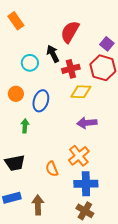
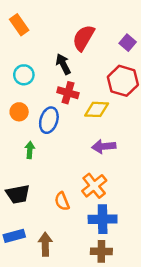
purple square: (107, 44) -> (128, 43), moved
cyan circle: (30, 63) -> (24, 75), moved
red cross: (71, 69) -> (68, 93), moved, turned 30
brown cross: (85, 211) -> (101, 251), turned -30

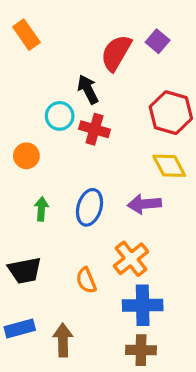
purple square: (128, 43) -> (158, 41), moved
cyan circle: (24, 75) -> (60, 116), moved
yellow diamond: (97, 109) -> (169, 166), moved, turned 60
blue ellipse: (49, 120) -> (89, 207), moved

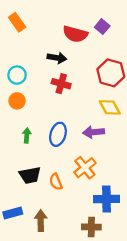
red semicircle: (116, 53) -> (75, 34), turned -105
black arrow: (88, 89) -> (57, 58), turned 126
cyan circle: (60, 116) -> (17, 75), moved
black trapezoid: (25, 270) -> (30, 175), moved
blue cross: (143, 305) -> (106, 199), moved

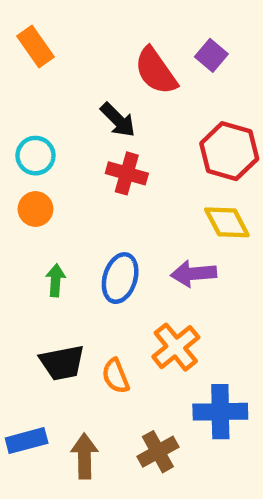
red semicircle: (75, 34) -> (156, 71), turned 40
black arrow: (57, 58) -> (118, 120), turned 36
brown cross: (91, 227) -> (158, 452), moved, turned -30

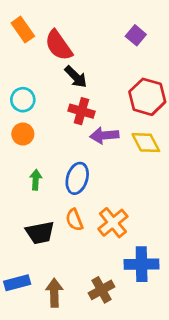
red semicircle: (156, 71) -> (59, 45), moved
purple arrow: (194, 274) -> (104, 135), moved
orange semicircle: (116, 376) -> (74, 220), moved

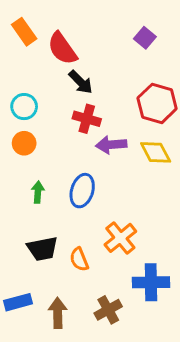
orange semicircle: (74, 220) -> (79, 259), moved

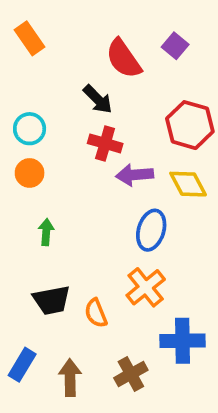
red semicircle: (62, 48) -> (124, 59), moved
blue ellipse: (82, 191) -> (151, 230), moved
blue rectangle: (18, 302) -> (22, 365), turned -44

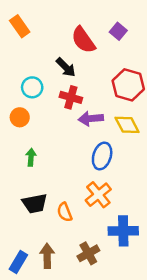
cyan circle: (30, 129) -> (32, 87), moved
blue rectangle: (22, 365) -> (18, 262), moved

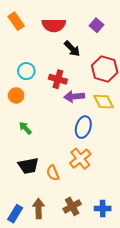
red semicircle: (83, 40) -> (54, 25), moved, turned -55
black arrow: (66, 67) -> (72, 49), moved
green arrow: (31, 157) -> (25, 128), turned -48
blue cross: (123, 231) -> (103, 209), moved, size x0.7

